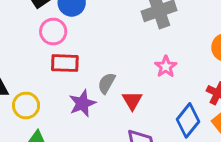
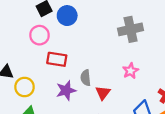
pink circle: (53, 32) -> (39, 35), moved
gray semicircle: (107, 83) -> (86, 78), turned -42

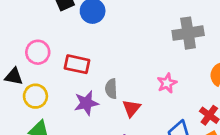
gray cross: (131, 29) -> (188, 33), moved
pink circle: (39, 35) -> (38, 52), moved

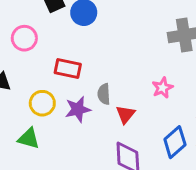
pink circle: (38, 52) -> (24, 38), moved
yellow circle: (35, 96) -> (42, 103), moved

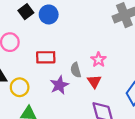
pink star: (162, 88) -> (98, 60), moved
yellow circle: (42, 103) -> (20, 87), moved

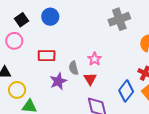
black square: (26, 12) -> (21, 20), moved
yellow circle: (20, 87) -> (17, 90), moved

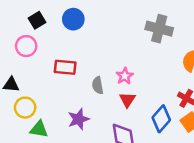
gray cross: (119, 19) -> (159, 29), turned 30
red triangle: (90, 79) -> (127, 100), moved
purple star: (58, 81) -> (78, 119), moved

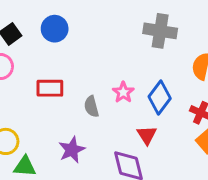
red triangle: (127, 100) -> (147, 135), moved
blue diamond: (161, 119) -> (160, 97), moved

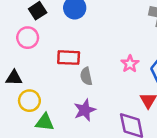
gray semicircle: (91, 107) -> (86, 76), moved

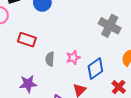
gray semicircle: (86, 76) -> (50, 59), moved

